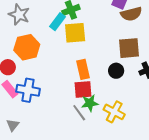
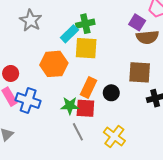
orange hexagon: (27, 47) -> (54, 64), moved
orange rectangle: (83, 69) -> (89, 87), turned 30
black circle: (116, 71) -> (111, 93), moved
green star: (90, 103) -> (70, 106), moved

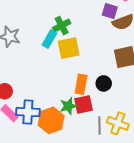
orange hexagon: (54, 64) -> (51, 120), moved
gray line: (78, 132) -> (100, 126), moved, turned 42

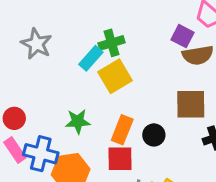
yellow square: (69, 48) -> (115, 76), turned -30
green star: (68, 106) -> (78, 121), moved

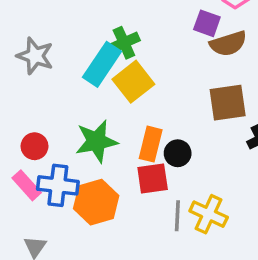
cyan rectangle: (91, 58) -> (102, 64), size x1.4
red circle: (14, 118) -> (35, 146), moved
green star: (78, 121) -> (96, 141), size x1.4
black circle: (154, 135) -> (178, 153), moved

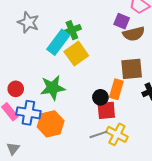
gray star: (35, 56) -> (28, 22), moved
orange rectangle: (151, 144) -> (116, 89), moved
red square: (153, 179) -> (106, 110), moved
gray line: (177, 216) -> (98, 134), turned 66

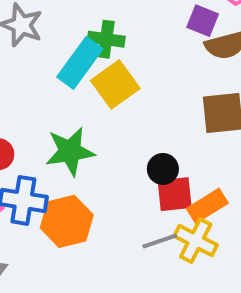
green cross: (72, 30) -> (106, 39), turned 30
orange rectangle: (116, 89) -> (207, 206), moved, turned 42

